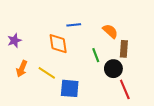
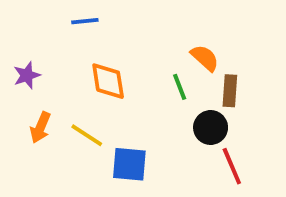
blue line: (74, 25) -> (85, 21), moved
green line: (96, 55) -> (180, 87), moved

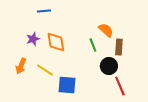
purple star: (27, 75) -> (33, 39), moved

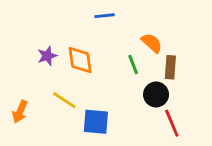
blue line: (44, 11) -> (104, 16), moved
orange arrow: (21, 66) -> (20, 112), moved

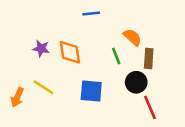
purple star: (47, 56) -> (41, 48), turned 30
yellow line: (64, 100) -> (44, 87), moved
blue square: (96, 122) -> (91, 91), moved

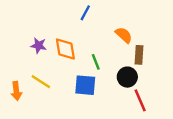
blue line: (91, 13) -> (85, 13), turned -56
green line: (116, 56) -> (96, 62), moved
orange arrow: (17, 97) -> (16, 91), turned -30

